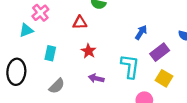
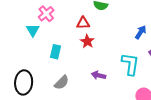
cyan triangle: (26, 30) -> (33, 30), turned -40
red star: (89, 51) -> (87, 41), moved
black ellipse: (16, 72) -> (24, 82), moved

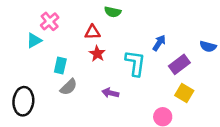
cyan triangle: (33, 30) -> (34, 40), turned 32
cyan L-shape: (130, 64) -> (135, 63), moved
gray semicircle: (62, 82) -> (69, 87), moved

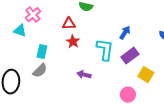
cyan triangle: (34, 40) -> (20, 31), turned 48
purple rectangle: (179, 64) -> (130, 56), moved
gray semicircle: (69, 87) -> (40, 71), moved

